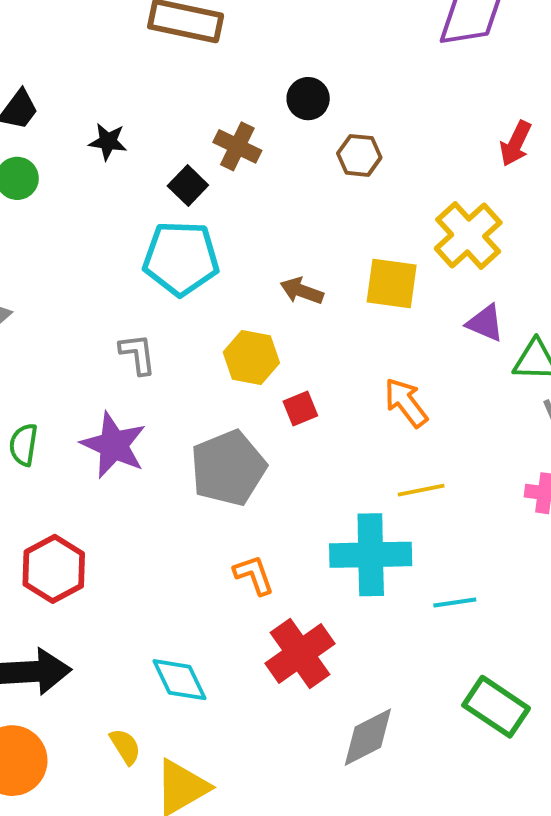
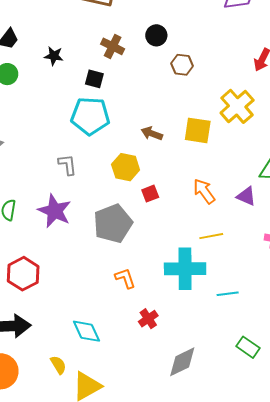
brown cross: (237, 146) -> (113, 46), moved
black square: (188, 186) -> (94, 79), turned -30
purple triangle: (485, 323) -> (246, 196), moved
red cross: (300, 654) -> (148, 319), size x0.6
green rectangle: (496, 707) -> (248, 347), size x0.7

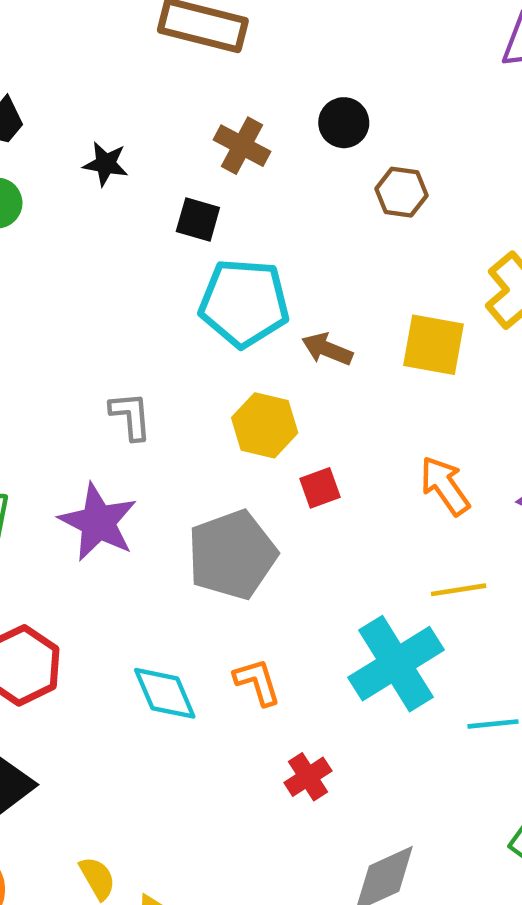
cyan pentagon: (90, 116) -> (244, 303), moved
cyan cross: (185, 269) -> (396, 664), turned -33
cyan diamond: (87, 331) -> (165, 693), moved

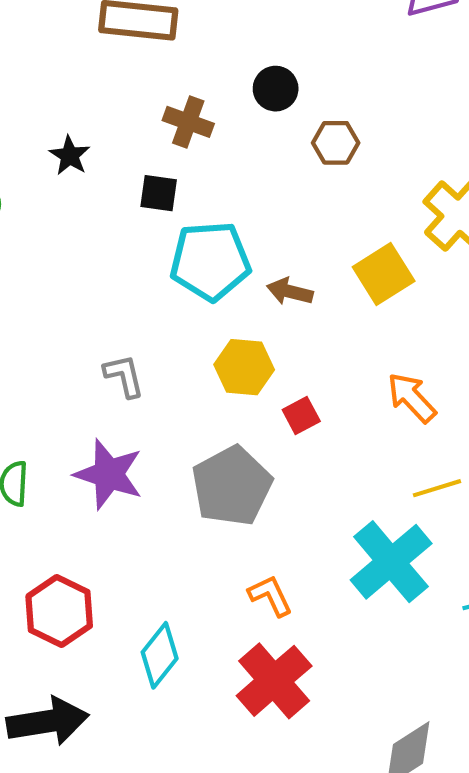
black star: (106, 164) -> (70, 156), turned 30
yellow square: (434, 345) -> (384, 274), turned -34
cyan diamond: (165, 693) -> (160, 655), moved, turned 70
red cross: (308, 777) -> (274, 681), moved, size x1.8

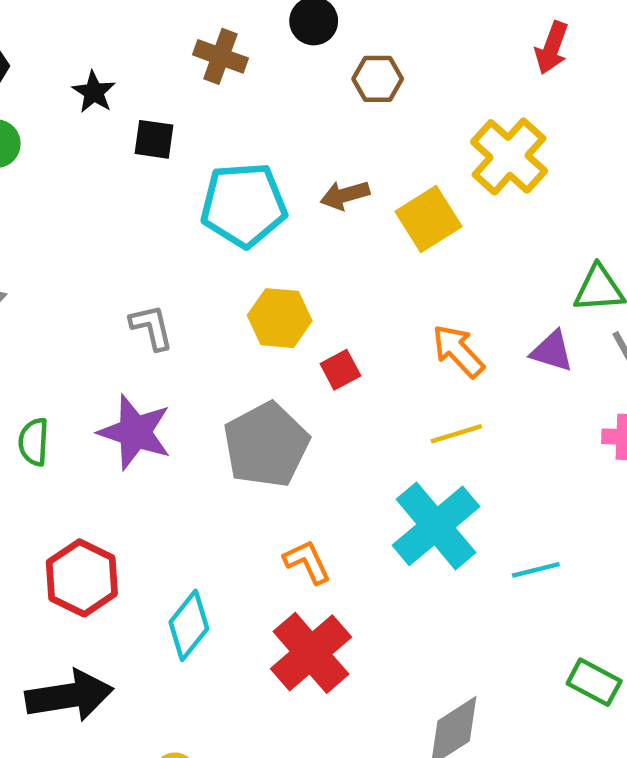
black square: (159, 193) -> (154, 139), moved
brown arrow: (290, 292) -> (345, 195), moved, turned -30
yellow line: (437, 488) -> (456, 434), moved

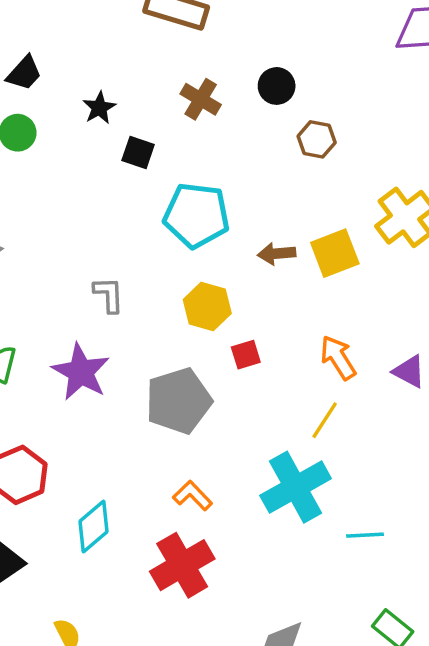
brown arrow: (345, 195) -> (277, 254), moved
yellow line: (456, 434) -> (325, 420), turned -51
orange L-shape: (307, 562) -> (193, 496), turned -30

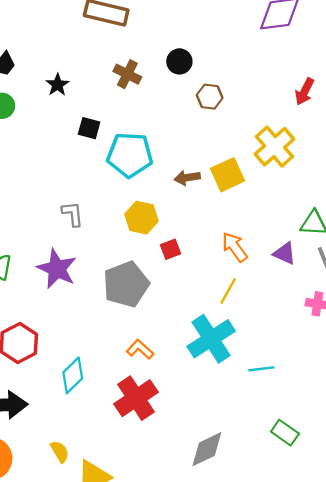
black square: (138, 152) -> (89, 128), moved

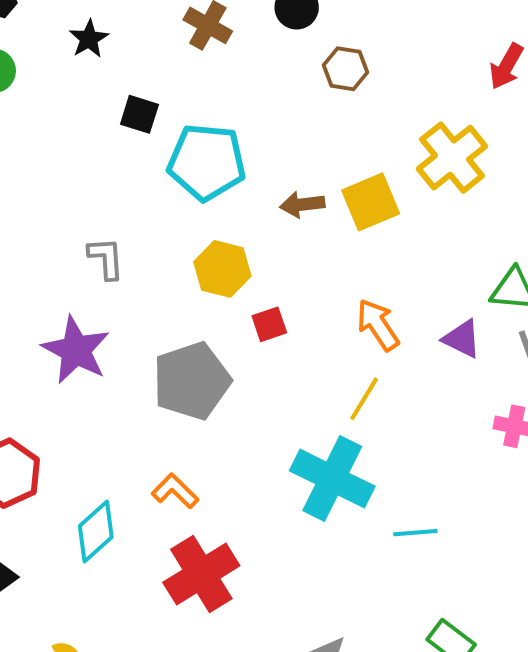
cyan cross: (211, 339) -> (332, 479), turned -33
orange L-shape: (140, 349) -> (175, 491), moved

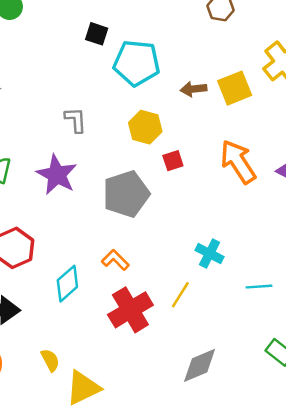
orange arrow: (378, 325) -> (238, 162), size x1.4
yellow line: (364, 399) -> (180, 295), moved
cyan cross: (332, 479) -> (210, 254), size x0.6

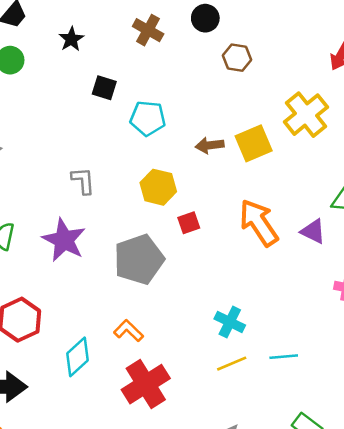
cyan pentagon: (137, 63) -> (148, 118), size x0.7
yellow line: (180, 295) -> (232, 364), moved, turned 36

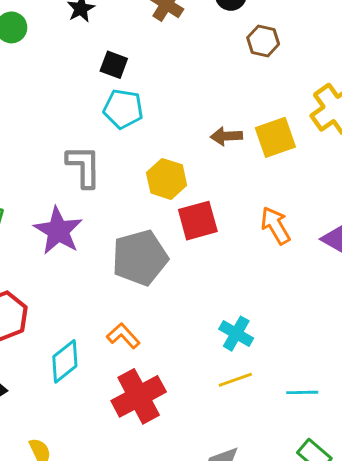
cyan pentagon: (148, 118) -> (123, 109), moved
gray L-shape: (83, 181) -> (84, 166), size x1.4
red square: (189, 223) -> (198, 221), size x1.6
orange arrow: (259, 223) -> (275, 225), size x0.7
cyan line: (284, 357) -> (302, 392), moved

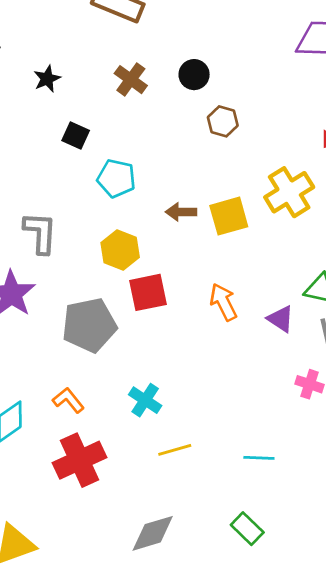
cyan pentagon: (123, 109) -> (116, 178), moved
cyan cross: (236, 334) -> (145, 400), moved
cyan line: (302, 392) -> (259, 458), moved

